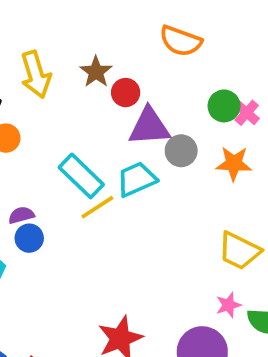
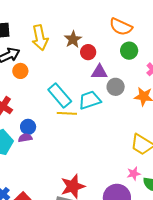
green circle: (224, 106) -> (129, 51), moved
purple triangle: (149, 127) -> (99, 72), size x0.7
yellow line: (97, 207) -> (67, 113), turned 30
purple semicircle: (21, 215) -> (25, 138), moved

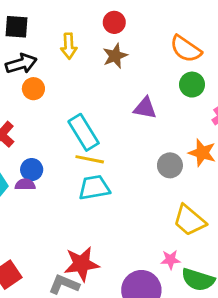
yellow arrow: (40, 38) -> (69, 46), size x0.7
red circle: (88, 52) -> (114, 22), moved
gray circle: (116, 87) -> (170, 165), moved
cyan trapezoid: (90, 100) -> (94, 188), moved

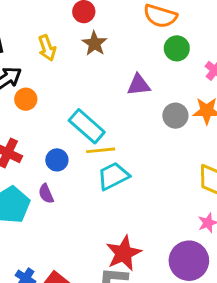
gray circle: (170, 165) -> (175, 116), moved
blue circle: (32, 170) -> (57, 160), moved
purple semicircle: (25, 185) -> (46, 194), turned -96

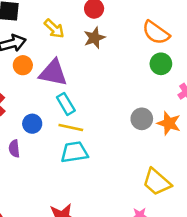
yellow arrow: (47, 48) -> (54, 29), turned -45
purple triangle: (139, 85) -> (53, 73), moved, size x1.4
cyan rectangle: (87, 126) -> (66, 104), size x0.7

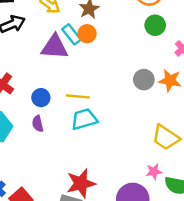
orange circle: (23, 65) -> (87, 34), moved
cyan rectangle: (66, 104) -> (72, 34), moved
purple semicircle: (14, 149) -> (38, 124), moved

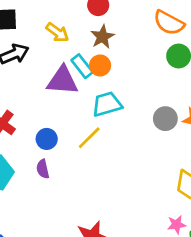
yellow line: (78, 96) -> (89, 138), turned -50
cyan trapezoid: (84, 119) -> (107, 104), moved

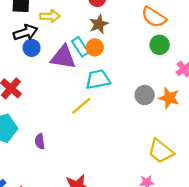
yellow arrow: (57, 32) -> (50, 16), moved, turned -42
blue circle: (47, 139) -> (32, 48), moved
purple semicircle: (43, 169) -> (40, 141), moved

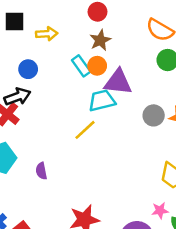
black arrow: (25, 32) -> (17, 97), moved
purple triangle: (63, 57) -> (118, 82), moved

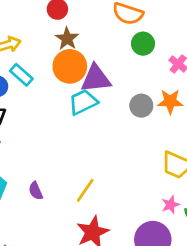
cyan rectangle: (81, 66) -> (21, 75), moved
orange circle: (97, 66) -> (70, 66), size x1.6
yellow line: (85, 130) -> (85, 190), moved

